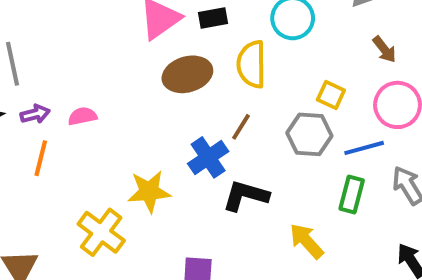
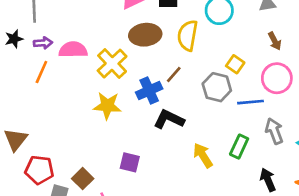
pink semicircle: (82, 116) -> (73, 50), size x1.5
green rectangle: (352, 194) -> (239, 147), moved
yellow cross: (101, 232) -> (112, 64), moved

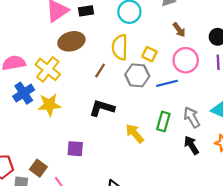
yellow semicircle: (188, 35) -> (120, 47), moved
blue cross: (149, 91) -> (24, 93), moved
gray arrow: (274, 131) -> (192, 117), moved

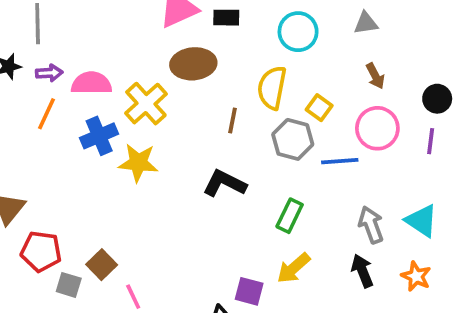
brown line: (100, 70) -> (232, 121), turned -32
green rectangle: (163, 121) -> (290, 216), moved
yellow arrow: (135, 133) -> (294, 268), moved, turned -100
purple square: (75, 149) -> (249, 291), moved

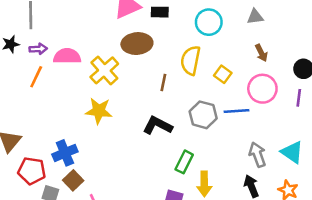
blue cross: (99, 136) -> (65, 153), moved
gray hexagon: (293, 139) -> (203, 115), moved
green rectangle: (290, 216) -> (184, 162), moved
yellow arrow: (294, 268) -> (204, 184), turned -50

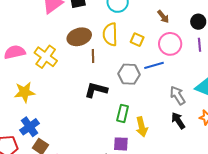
brown ellipse: (137, 44) -> (79, 37), moved
yellow star: (99, 111) -> (25, 92), moved

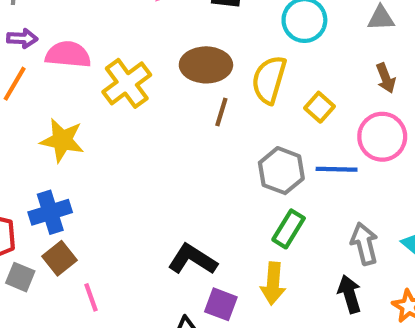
black L-shape: (96, 90) -> (192, 259), moved
green rectangle: (123, 113) -> (289, 229), moved

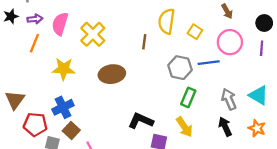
pink semicircle: (68, 55) -> (60, 24), turned -70
brown ellipse: (206, 65) -> (112, 74), moved
yellow arrow: (273, 283) -> (184, 127), turned -30

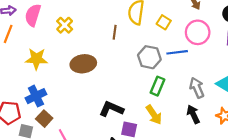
yellow cross: (93, 34) -> (65, 25), size x0.7

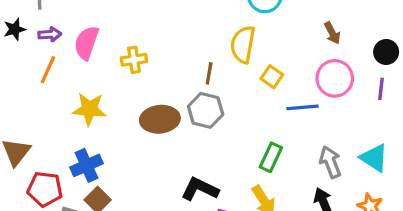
yellow square: (164, 22) -> (272, 77), moved
yellow cross: (65, 25) -> (134, 60), turned 35
gray hexagon: (149, 57) -> (206, 110), moved

